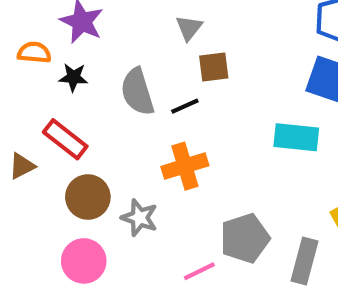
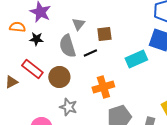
gray triangle: (189, 28) -> (78, 24), moved
cyan rectangle: (296, 137) -> (136, 59), moved, turned -30
orange cross: (185, 166) -> (103, 87), moved
brown circle: (88, 197) -> (59, 77), moved

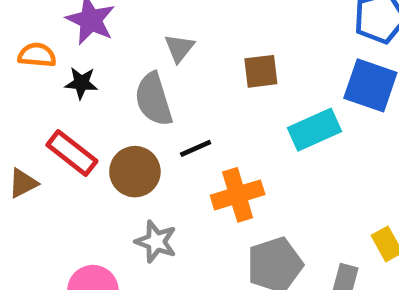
brown square: (104, 34) -> (261, 71), moved
black line: (90, 53) -> (196, 148), moved

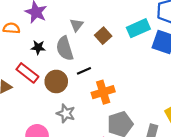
brown square: (261, 71) -> (103, 36), moved, turned -35
black star: (81, 83) -> (38, 47), moved
cyan rectangle: (315, 130) -> (138, 28), moved

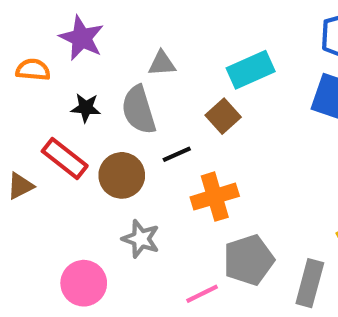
gray triangle: (76, 25) -> (162, 63), turned 48
cyan rectangle: (138, 28) -> (251, 70), moved
brown square: (103, 36) -> (223, 116), moved

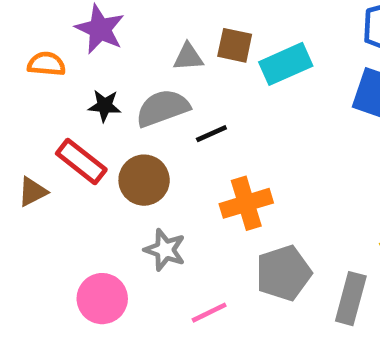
gray semicircle: (139, 110) -> (163, 108), turned 87
brown square: (223, 116) -> (235, 45), moved, turned -36
black line: (177, 154) -> (211, 134), moved
pink line: (202, 294) -> (209, 313), moved

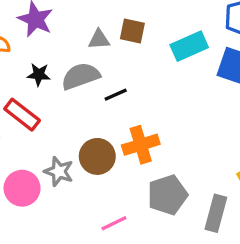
cyan rectangle: (286, 64) -> (189, 46), moved
brown circle: (144, 180) -> (97, 156), moved
gray star: (165, 250) -> (59, 171), moved
pink circle: (102, 299) -> (22, 188), moved

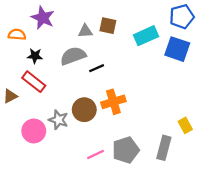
black star: (39, 75) -> (35, 56), moved
gray pentagon: (167, 195) -> (126, 150), moved

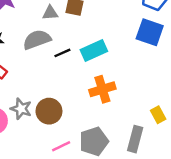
cyan rectangle: (146, 36) -> (94, 50), moved
orange cross: (113, 102) -> (102, 89), moved
brown circle: (84, 110) -> (49, 111), moved

